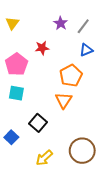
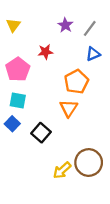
blue square: (11, 137) -> (12, 124), moved
yellow arrow: (44, 158) -> (62, 170), moved

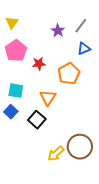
purple star: (65, 25) -> (58, 31), moved
red star: (45, 52) -> (39, 64), moved
pink pentagon: (18, 69) -> (16, 51), moved
orange triangle: (69, 108) -> (48, 98), moved

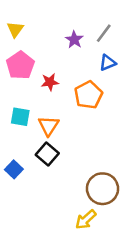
orange triangle: (48, 98) -> (49, 126), moved
blue square: (11, 112) -> (14, 169), moved
yellow arrow: (56, 154) -> (86, 220), moved

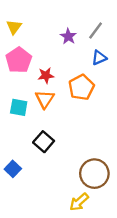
orange triangle: (49, 126) -> (45, 99), moved
blue square: (14, 169) -> (13, 169), moved

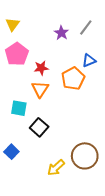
blue triangle: (99, 58) -> (89, 60), moved
cyan square: (19, 107) -> (19, 108), moved
yellow arrow: (79, 202) -> (56, 168), moved

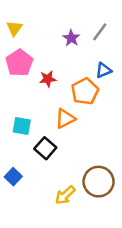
orange triangle: (40, 89) -> (65, 118), moved, turned 30

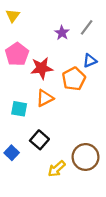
yellow triangle: (14, 28) -> (13, 16), moved
red star: (48, 79) -> (42, 68), size x1.5
orange triangle: (65, 118) -> (45, 98), moved
black square: (45, 148) -> (39, 140), moved

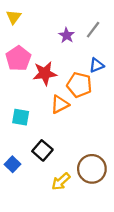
orange pentagon: (74, 79) -> (79, 85), turned -30
orange triangle: (45, 98) -> (60, 104), moved

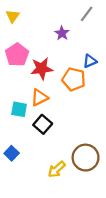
gray line: (93, 30) -> (87, 14), moved
orange triangle: (60, 104) -> (39, 98), moved
black square: (42, 150) -> (43, 124), moved

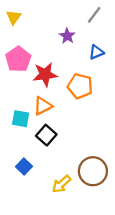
blue triangle: (90, 61) -> (96, 52), moved
blue square: (12, 153) -> (24, 167), moved

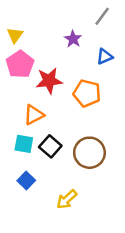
yellow triangle: (14, 17) -> (15, 35), moved
orange triangle: (43, 106) -> (34, 115), moved
cyan square: (21, 119) -> (24, 144), moved
brown circle: (93, 171) -> (89, 153), moved

